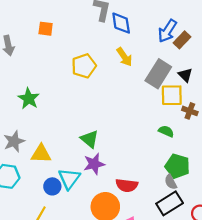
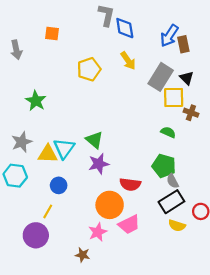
brown rectangle: (182, 40) -> (183, 44), turned -56
green pentagon: (177, 166) -> (164, 166), moved
cyan triangle: (69, 179) -> (64, 149), moved

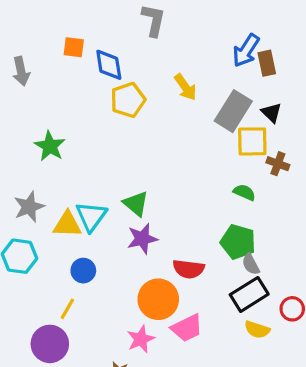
blue diamond: (125, 28) -> (109, 65), moved

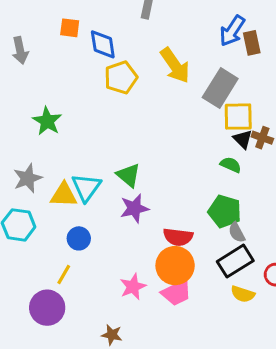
yellow arrow: (185, 87) -> (175, 65), size x1.4
black triangle: (271, 113) -> (243, 139), moved
orange circle: (158, 299) -> (175, 266), moved
pink star: (141, 339) -> (133, 287), moved

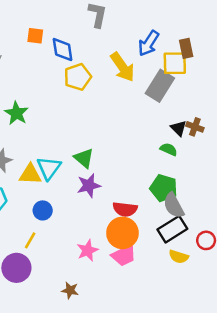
blue arrow: (232, 31) -> (149, 43), moved
yellow square: (238, 117) -> (175, 63), moved
gray semicircle: (237, 232) -> (174, 205), size x1.5

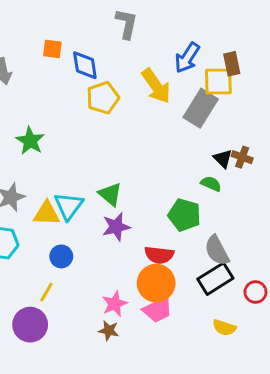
green pentagon: (164, 188) -> (184, 215), moved
yellow semicircle: (179, 257) -> (224, 328), moved
brown star: (70, 290) -> (109, 331), moved

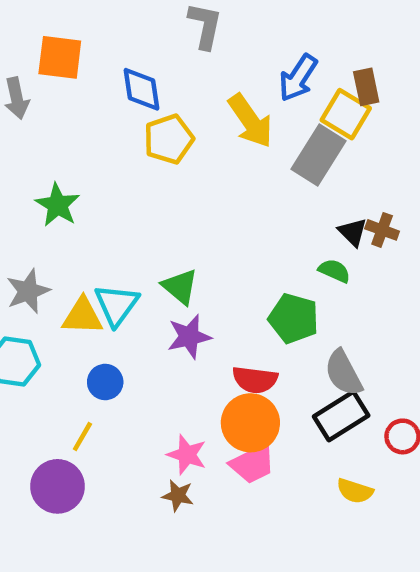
orange square: (52, 49) -> (60, 57), moved, size x1.5
yellow square: (218, 82) -> (346, 114), turned 32
pink star: (115, 304) -> (187, 455), turned -30

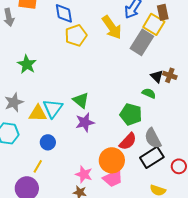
red semicircle: (255, 380) -> (128, 141), moved, turned -54

